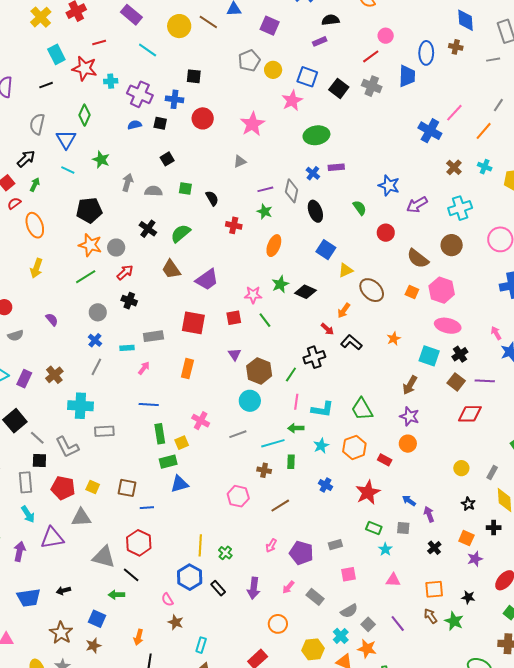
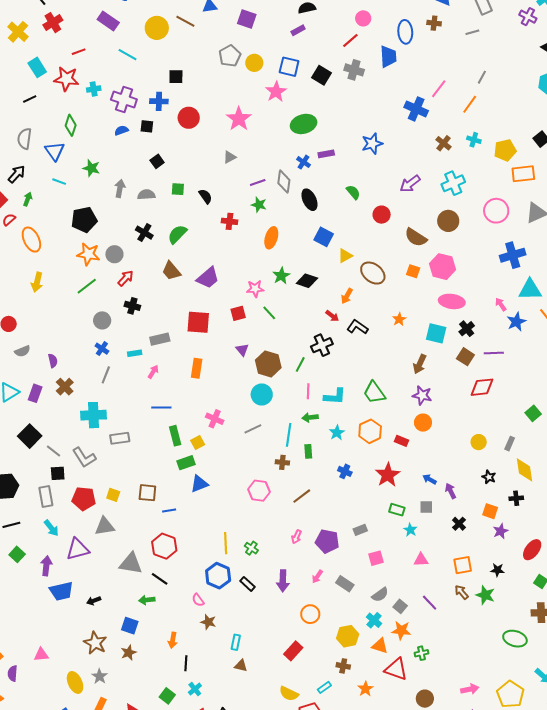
blue star: (389, 185) -> (372, 144), moved, turned -30
purple semicircle: (52, 320) -> (53, 361), moved, turned 32
cyan line: (273, 443) -> (289, 435), turned -60
blue trapezoid: (29, 598) -> (61, 591), moved

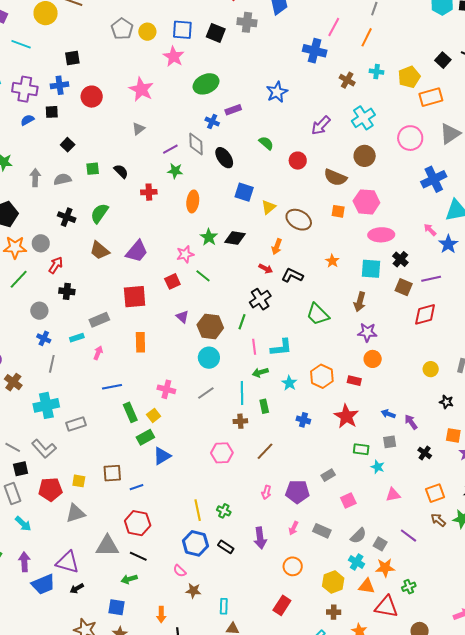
green trapezoid: (374, 393) -> (318, 314), moved
purple triangle: (78, 549) -> (68, 562), moved, turned 40

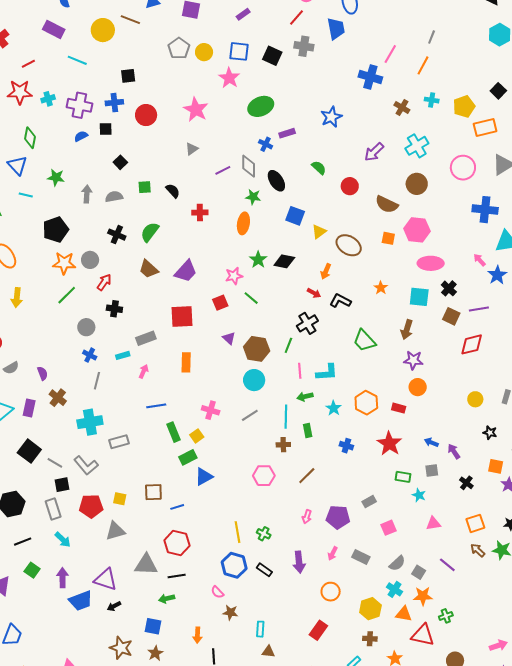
green star: (175, 171) -> (253, 197), moved
blue cross: (434, 179) -> (485, 210), turned 30
black line: (138, 556) -> (177, 576), turned -36

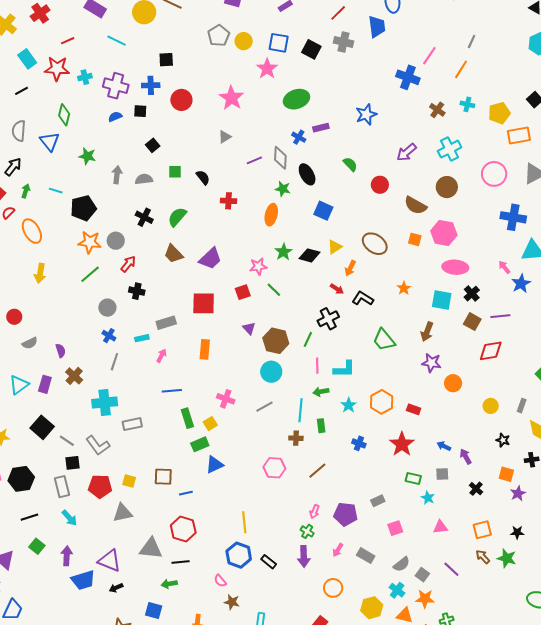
cyan line: (26, 195) -> (56, 191), moved
yellow triangle: (319, 232) -> (335, 247), moved
orange circle: (418, 387) -> (453, 383), moved
green cross: (264, 534) -> (307, 531), moved

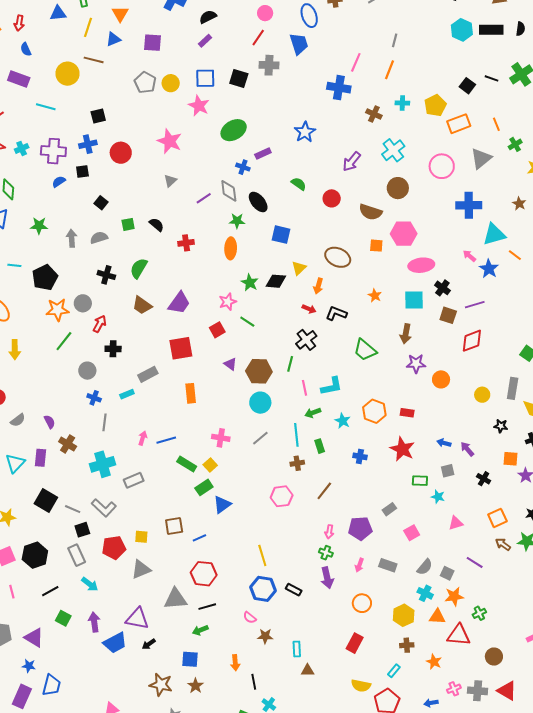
pink arrow: (162, 356) -> (143, 438), moved
gray rectangle: (522, 406) -> (513, 388), size x1.5
green rectangle: (187, 418) -> (187, 464), turned -30

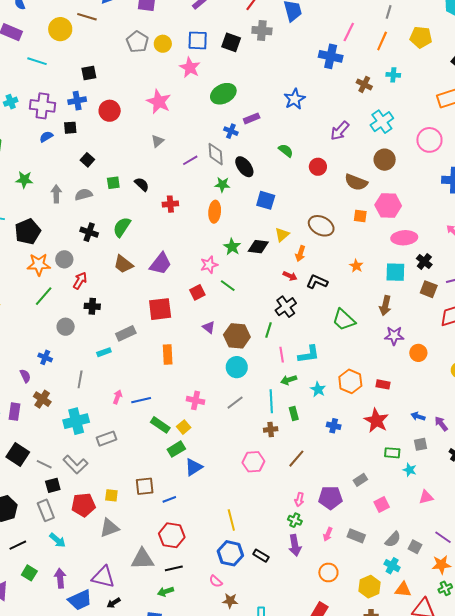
yellow pentagon: (435, 105) -> (421, 37), moved, turned 30
blue cross: (94, 398) -> (45, 357), moved
orange star: (454, 596) -> (441, 565), moved

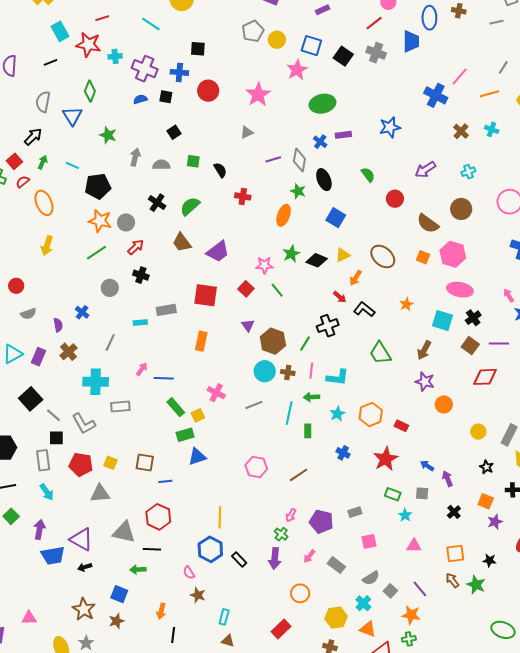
orange line: (382, 41) -> (489, 94), turned 36
cyan cross: (382, 122) -> (468, 172), size x0.6
red square: (197, 292) -> (246, 289), turned -35
brown cross: (271, 429) -> (288, 372), moved

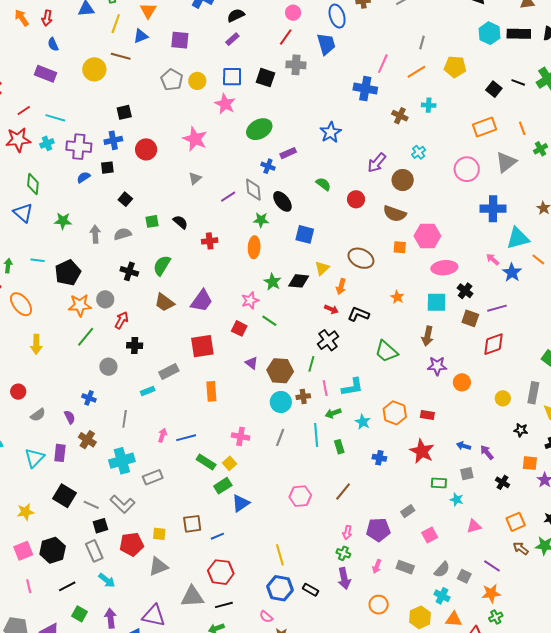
cyan line: (151, 24) -> (55, 118), moved
brown circle: (461, 209) -> (403, 180), moved
gray line: (254, 405) -> (280, 437), turned -30

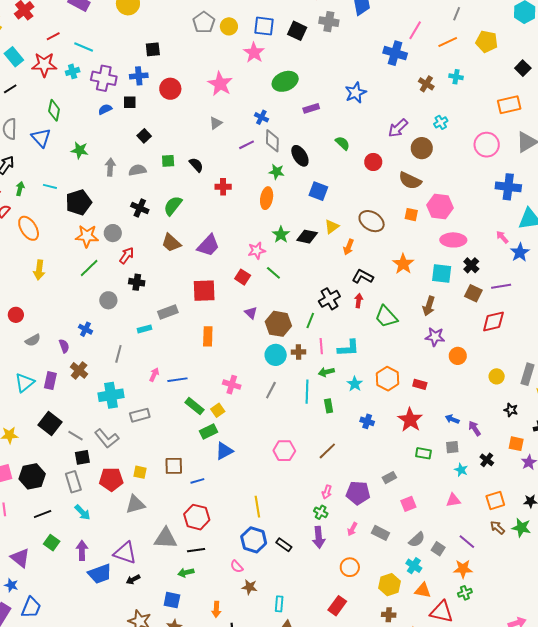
blue cross: (268, 166) -> (261, 117), moved
orange star: (397, 297) -> (403, 264), size x1.5
red arrow: (331, 309) -> (359, 301), moved, turned -112
cyan star: (457, 500) -> (461, 470), moved

